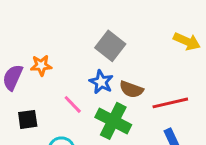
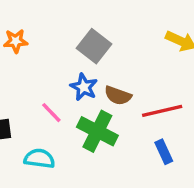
orange star: (41, 65) -> (16, 41), moved

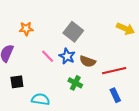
pink line: (51, 113) -> (48, 56), moved
green cross: (97, 131) -> (75, 83), size x0.6

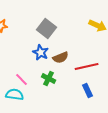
pink line: (48, 56) -> (22, 80), moved
brown semicircle: (88, 61) -> (61, 58), turned -42

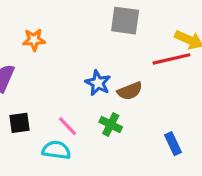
gray square: (47, 28) -> (125, 21), moved, turned -30
red line: (87, 66) -> (171, 59), moved

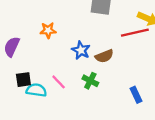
orange star: (34, 40) -> (48, 30), moved
cyan semicircle: (56, 150) -> (36, 90), moved

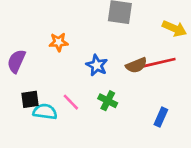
red line: (135, 33) -> (159, 63), moved
brown semicircle: (104, 56) -> (136, 65), moved
blue rectangle: (136, 95) -> (161, 117), turned 49

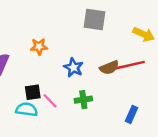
black square: (30, 99) -> (33, 92), moved
green cross: (108, 101) -> (83, 100), turned -35

